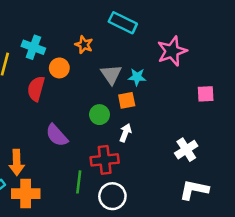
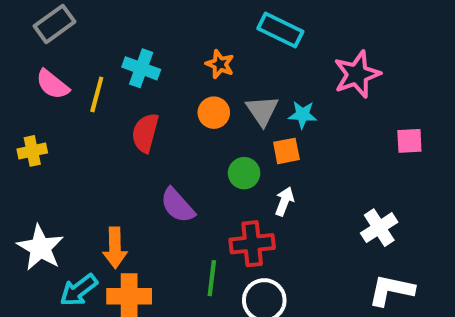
orange circle: (59, 68) -> (214, 113), moved

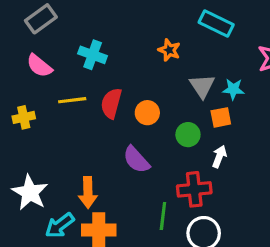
cyan cross: (141, 68) -> (93, 55), moved
yellow line: (97, 94) -> (72, 100), moved, turned 68
orange circle: (214, 113) -> (147, 113), moved

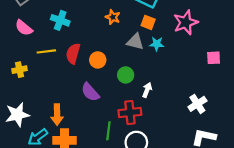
gray triangle: (202, 86) -> (135, 42), turned -42
yellow cross: (24, 117) -> (19, 70), moved
orange square: (221, 117) -> (148, 22), moved, turned 32
white star: (30, 192) -> (17, 115), turned 30

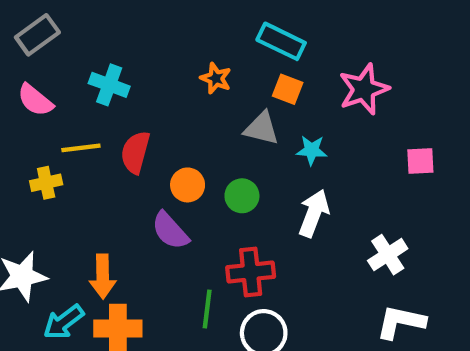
cyan star: (157, 44) -> (312, 150), moved
orange circle: (98, 60) -> (188, 185), moved
yellow cross: (19, 70) -> (46, 183), moved
white arrow: (147, 90) -> (314, 213), moved, size x1.5

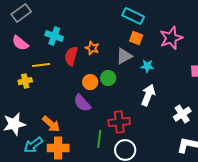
orange star: (216, 78) -> (92, 48), moved
gray triangle: (262, 128) -> (124, 56), turned -42
red semicircle: (135, 152) -> (71, 56), moved
green circle: (242, 196) -> (108, 78), moved
orange arrow: (103, 276) -> (51, 124), turned -48

